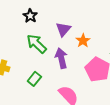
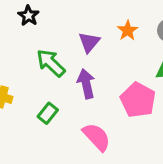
black star: (30, 16) -> (29, 16), moved
orange star: (83, 41) -> (128, 30), moved

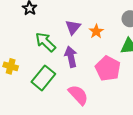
orange star: (128, 30) -> (96, 31), moved
green rectangle: (48, 113) -> (43, 78), size x1.6

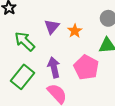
purple arrow: (71, 57) -> (54, 67), moved

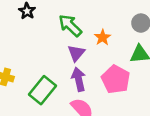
purple triangle: (52, 27) -> (76, 53), moved
green arrow: (25, 41) -> (70, 25), moved

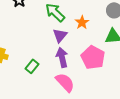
green rectangle: (43, 90) -> (32, 66), size x0.6

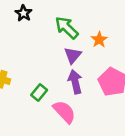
pink semicircle: (65, 82) -> (64, 112), moved

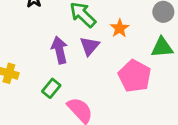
purple arrow: (75, 82) -> (59, 50), moved

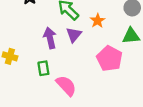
green rectangle: (51, 88) -> (43, 68), turned -48

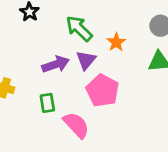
purple arrow: (50, 38) -> (56, 64), turned 84
pink pentagon: (109, 59) -> (103, 91), moved

